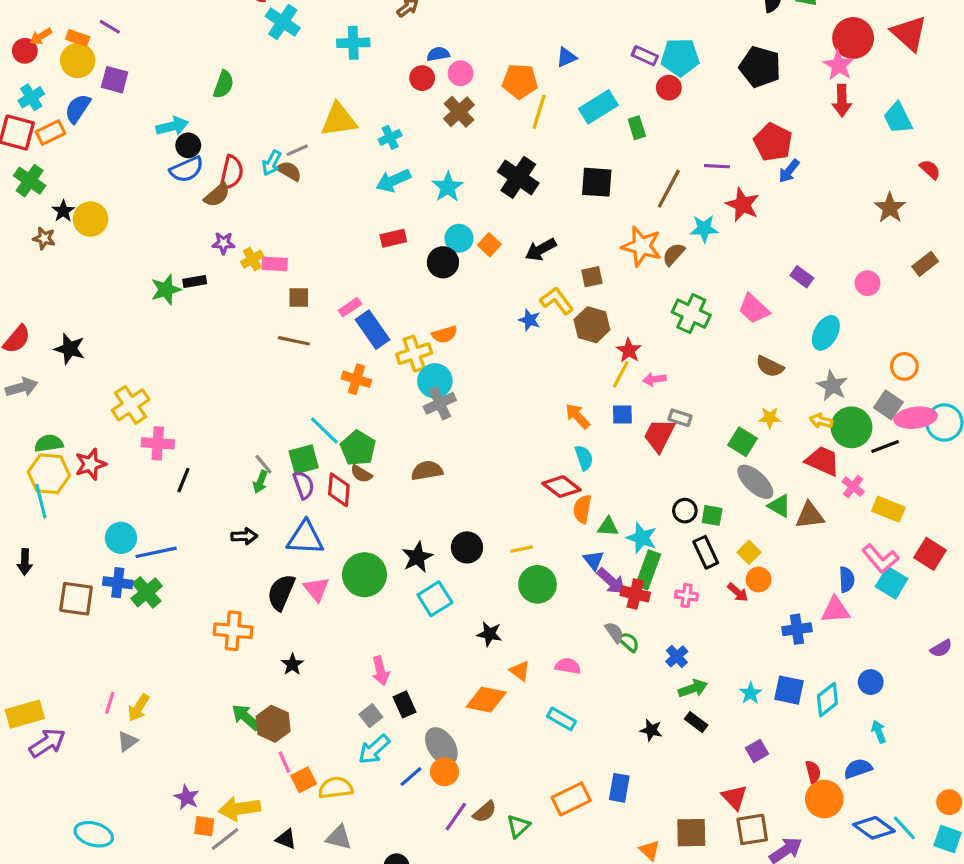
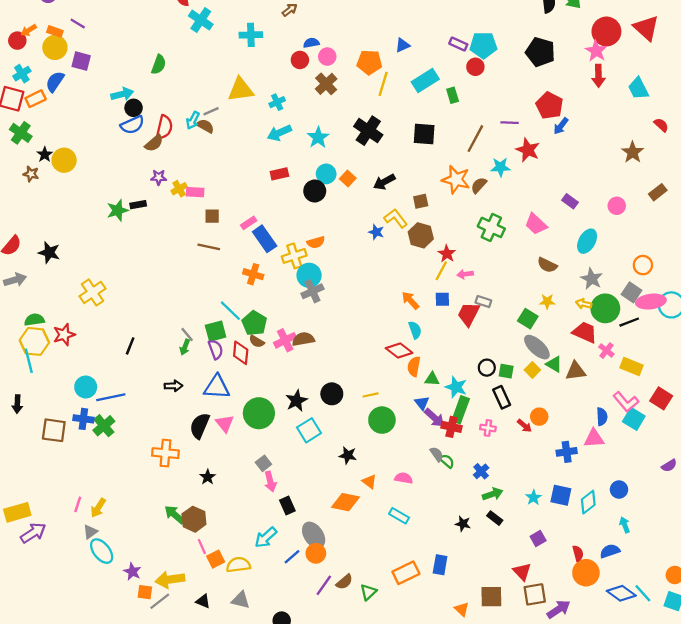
pink cross: (158, 443) -> (285, 340), moved, turned -30
yellow square: (749, 552) -> (532, 370), moved
gray square: (371, 716) -> (263, 463), moved
cyan ellipse: (94, 834) -> (102, 551), moved, turned 35

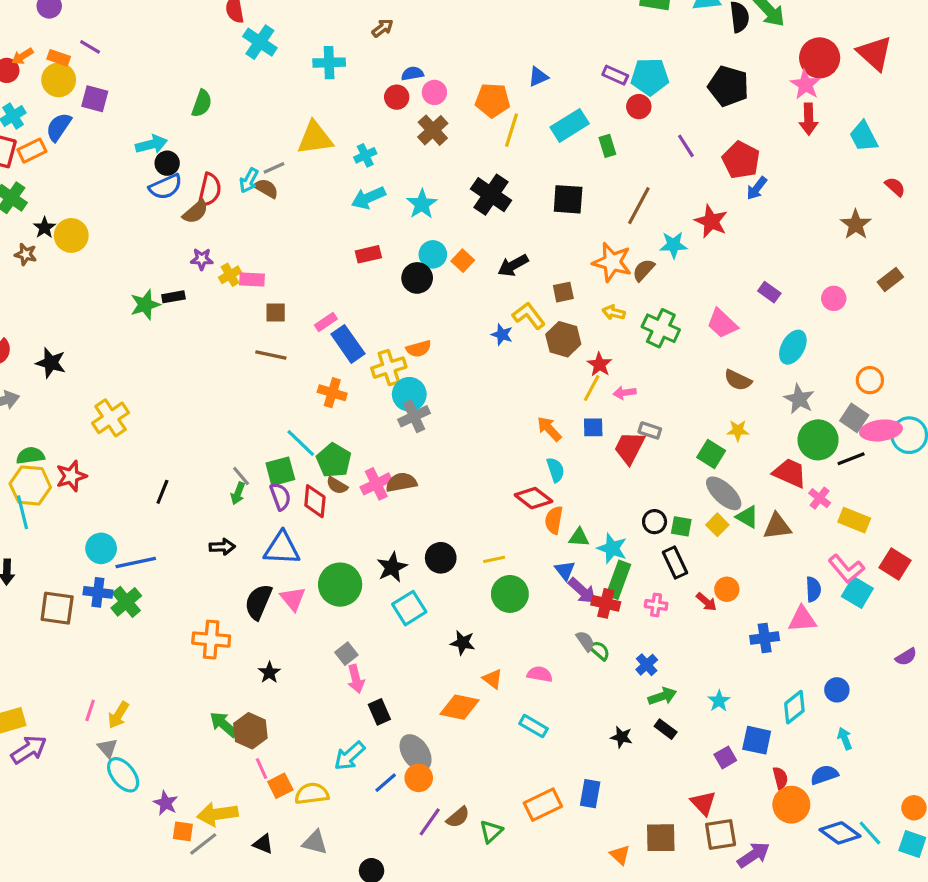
purple line: (510, 123) -> (686, 146), moved, turned 54
yellow arrow: (584, 304) -> (614, 313), moved
blue square: (561, 495) -> (757, 740), moved
gray triangle: (90, 532) -> (107, 748), turned -35

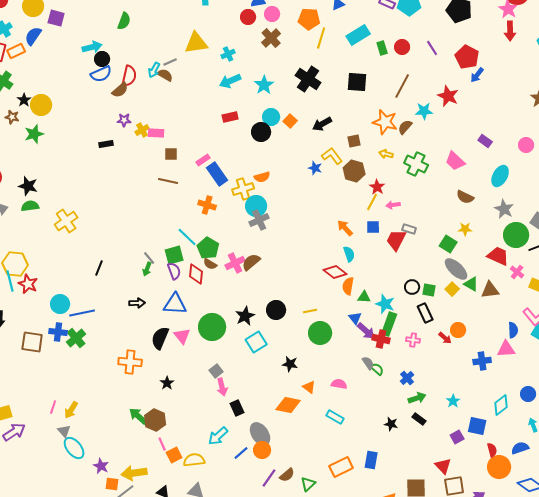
red circle: (639, 107) -> (402, 47), moved
green star: (145, 305) -> (34, 134), moved
green semicircle: (30, 456) -> (30, 206), moved
red star: (71, 476) -> (28, 284), moved, turned -30
brown semicircle: (401, 482) -> (251, 262), turned -30

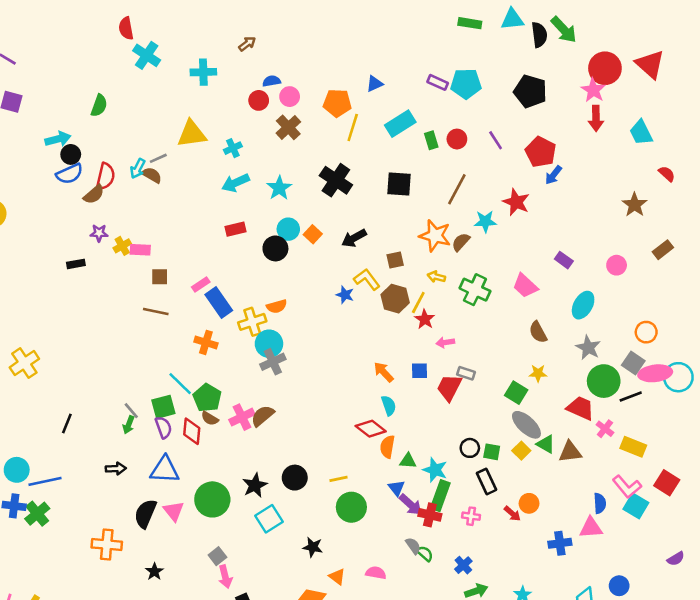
brown semicircle: (465, 197) -> (538, 332), turned 36
yellow line: (372, 202) -> (418, 303), moved

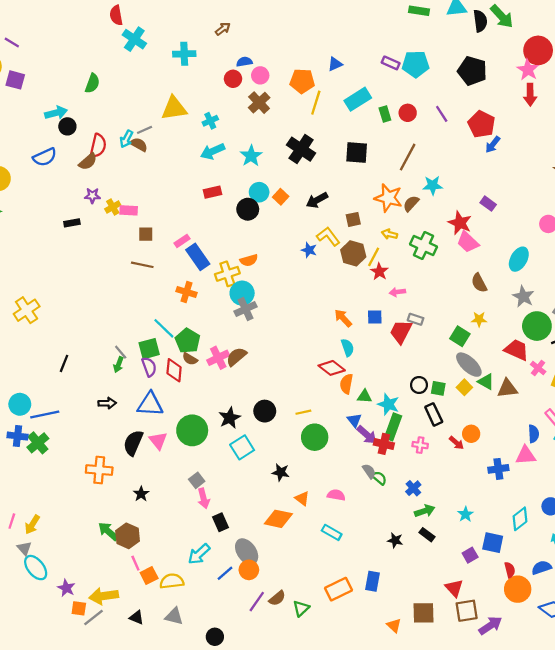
blue semicircle: (69, 174) -> (45, 157), moved
red star: (516, 202) -> (460, 223), moved
purple rectangle: (564, 260) -> (488, 204), moved

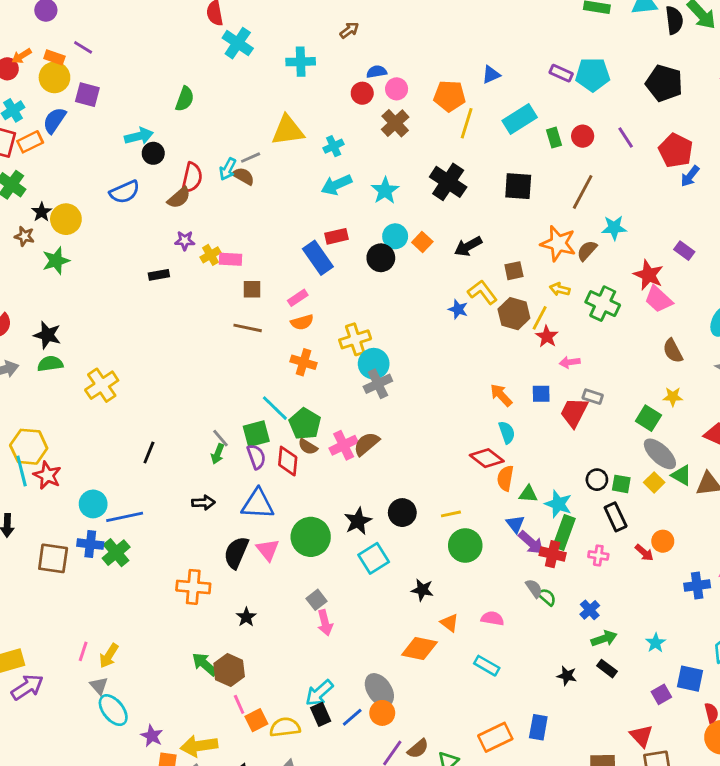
blue rectangle: (198, 257) -> (318, 258), moved
orange semicircle: (249, 260) -> (302, 322), moved
black rectangle: (221, 522) -> (321, 714), moved

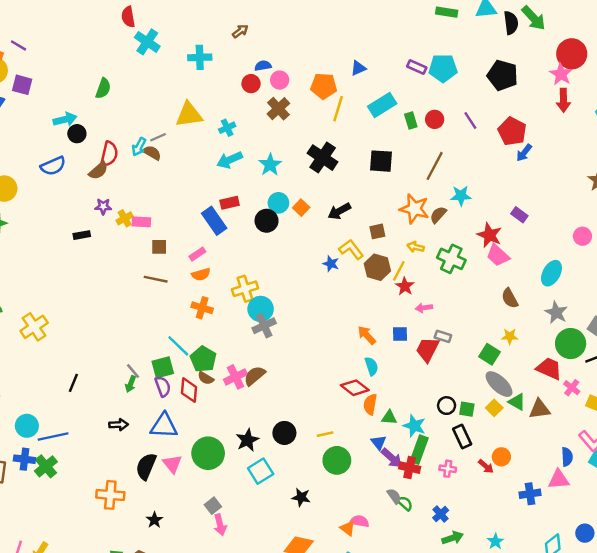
orange triangle: (450, 623) -> (348, 528), moved

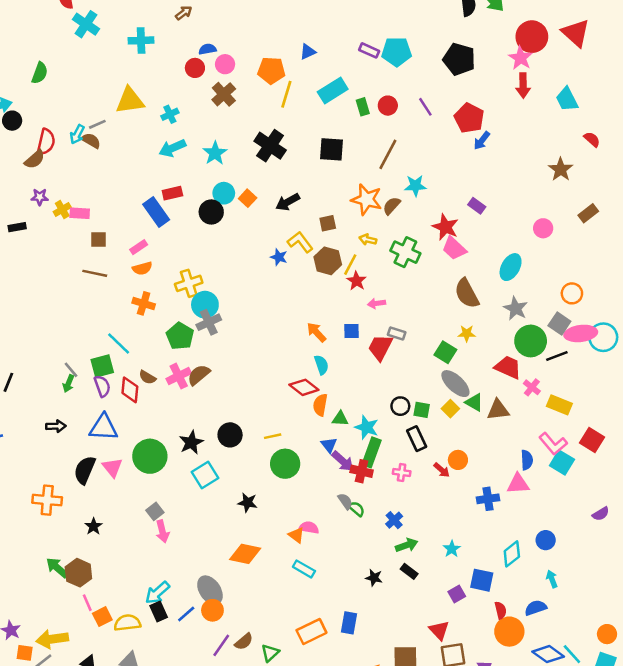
brown semicircle: (510, 298) -> (467, 293), size x1.4
green pentagon: (203, 359) -> (180, 336), moved

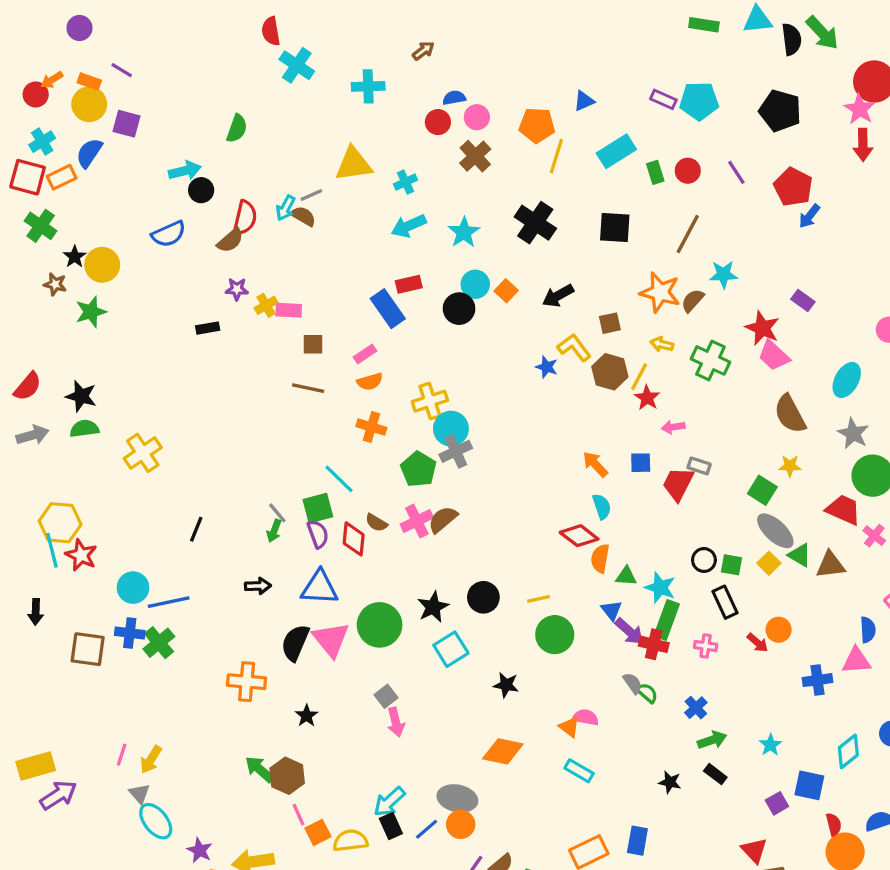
pink triangle: (112, 467) -> (331, 639), size x1.4
gray ellipse: (210, 590) -> (457, 798), turned -44

